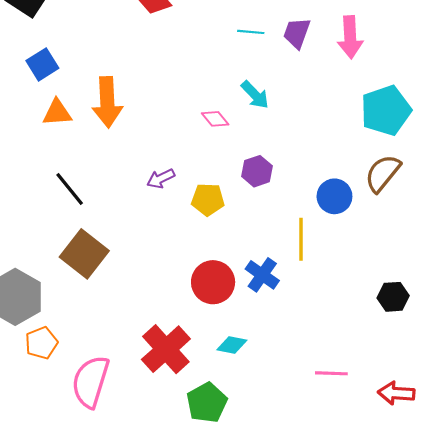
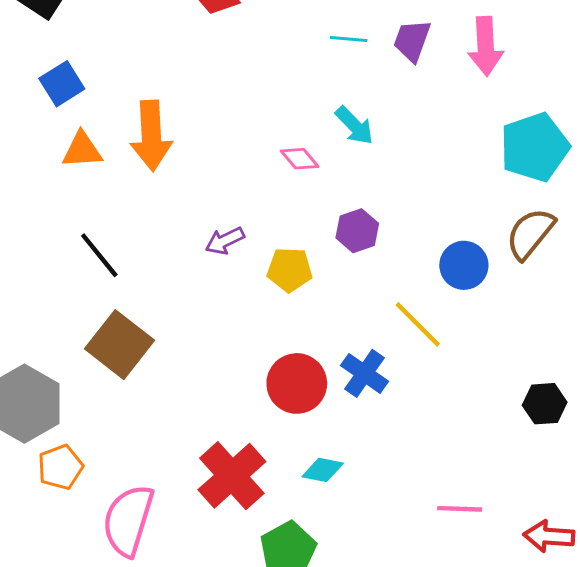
yellow line: (301, 239) -> (418, 324), turned -45

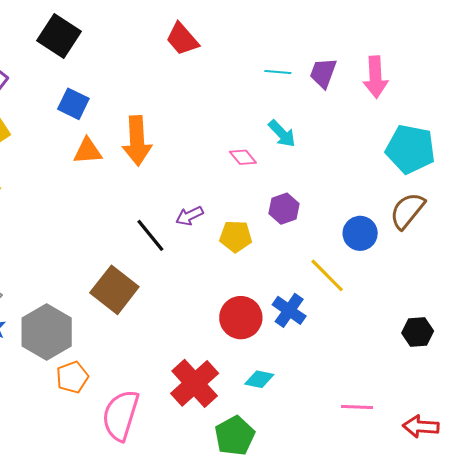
blue square: (62, 84) -> (73, 104), turned -32
cyan pentagon: (535, 147) -> (410, 149), turned 30
black line: (99, 255) -> (150, 235), moved

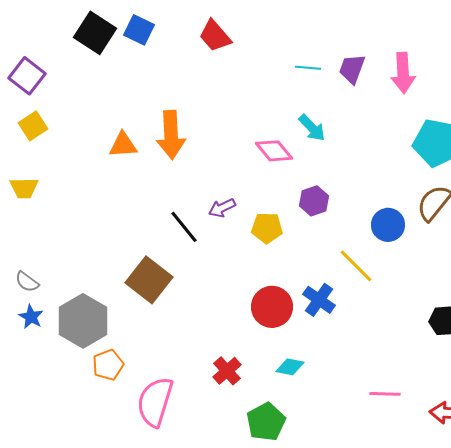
blue square: (73, 104) -> (139, 30), moved
pink diamond: (243, 157) -> (274, 151), size x1.4
red cross: (195, 383) -> (227, 371), size x0.6

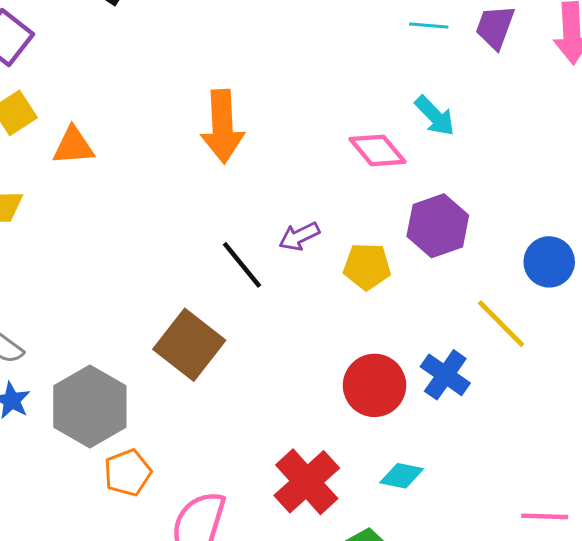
orange triangle: (123, 145) -> (73, 146), moved
purple hexagon: (314, 201) -> (438, 226), size x1.4
red cross: (227, 371) -> (307, 482), size x1.5

